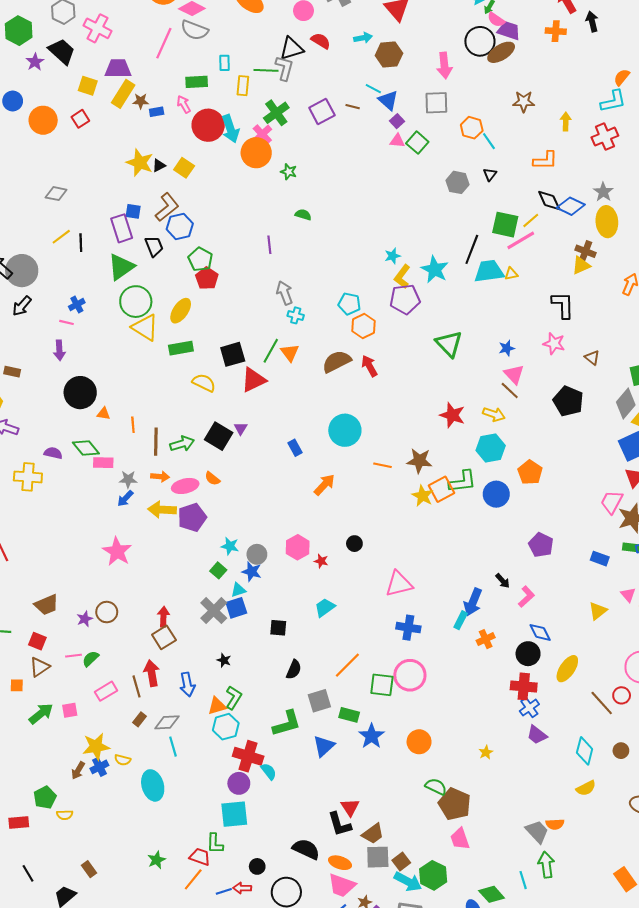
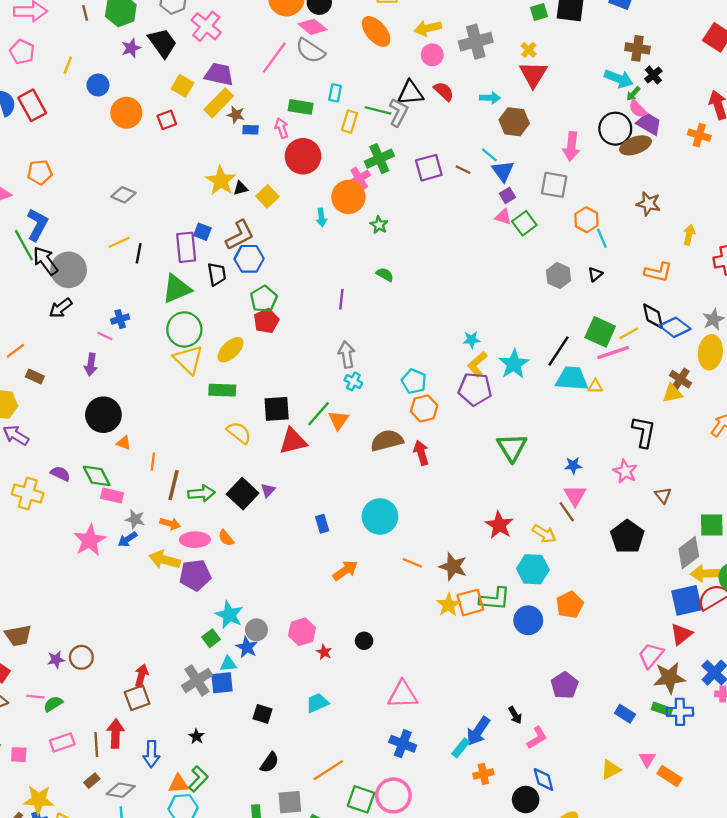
cyan arrow: (230, 129) -> (321, 217), moved, size x0.6
cyan star: (230, 546) -> (229, 615), size x1.4
pink star: (117, 551) -> (90, 540), moved

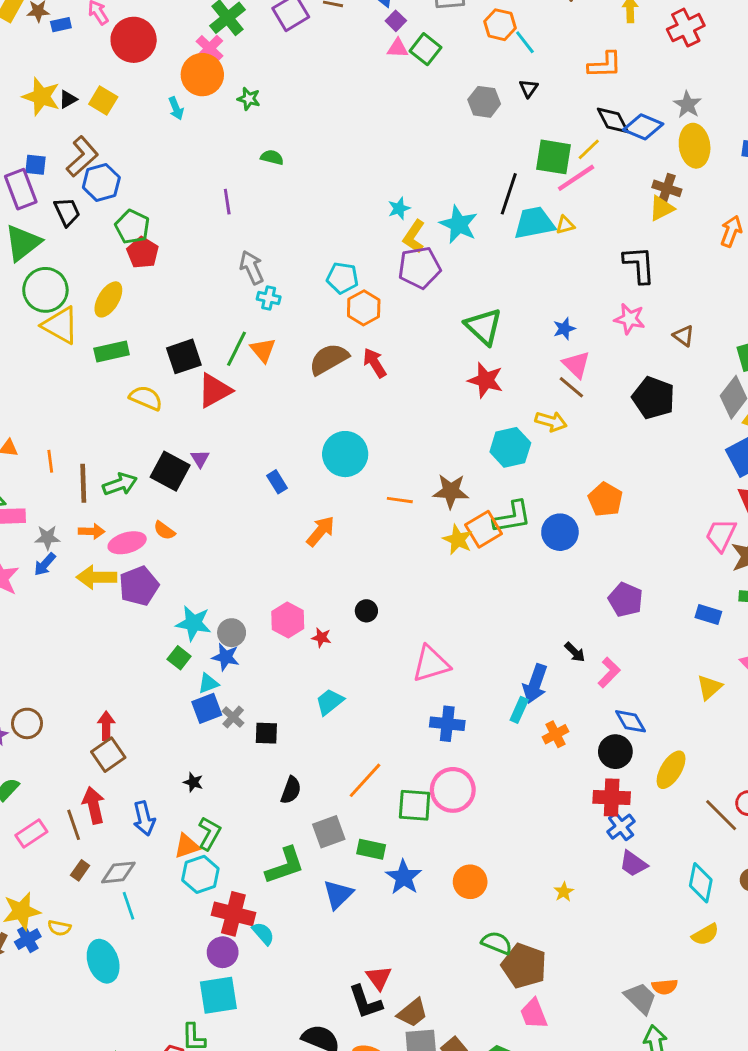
red star: (499, 525) -> (486, 380), moved
cyan hexagon: (533, 569) -> (510, 447), moved
gray cross: (197, 680) -> (233, 717), moved, size x0.6

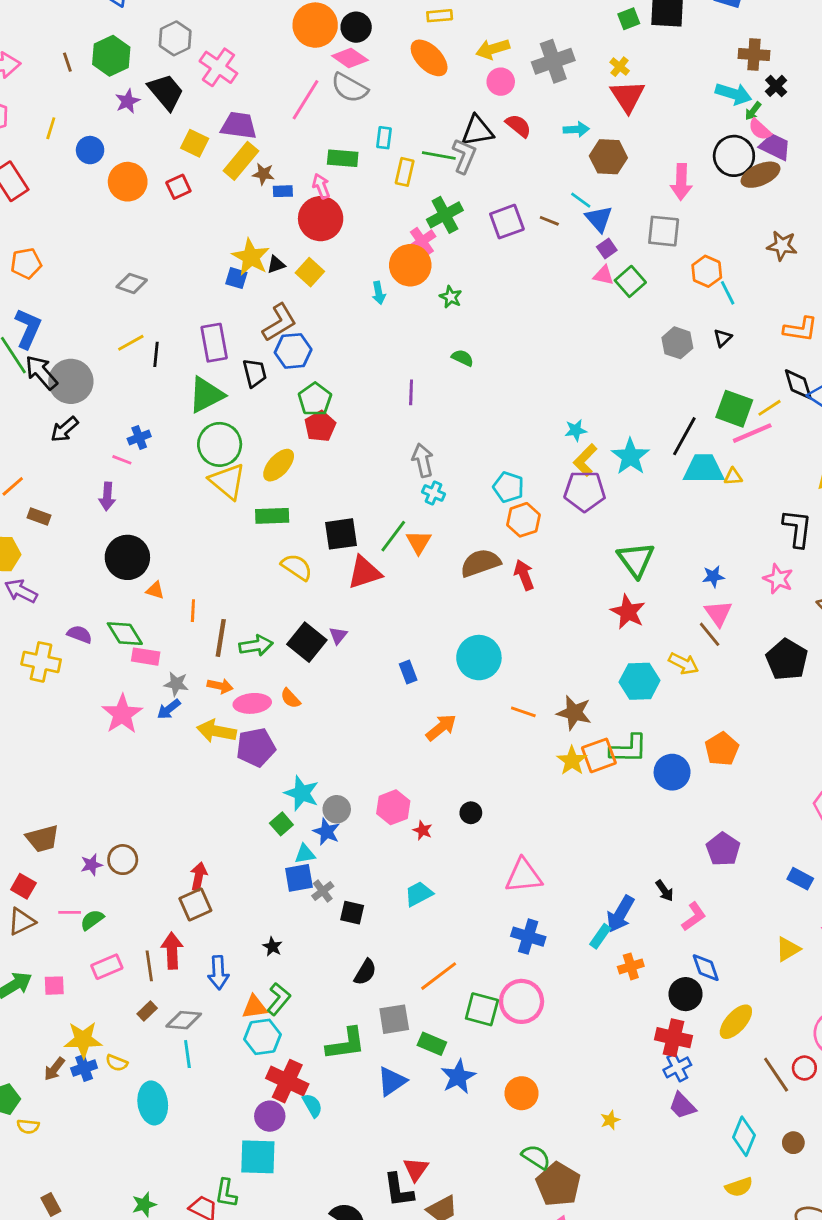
red circle: (134, 40) -> (321, 219), moved
blue square: (36, 165) -> (236, 278), moved

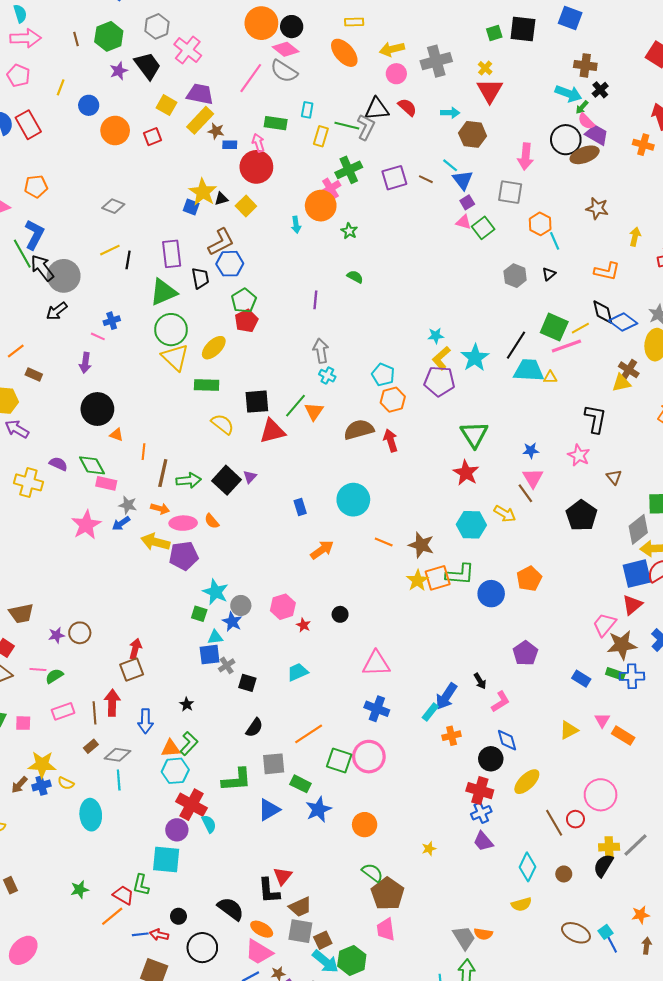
green square: (281, 824) -> (199, 614), turned -35

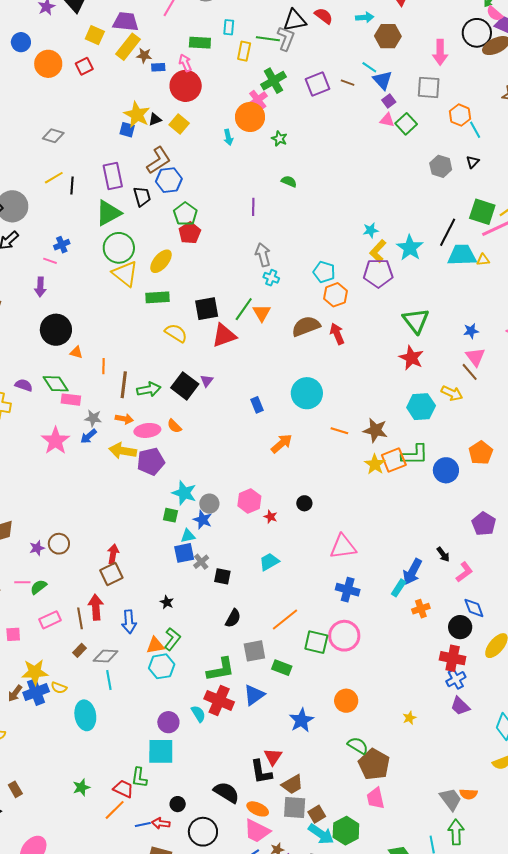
blue cross: (41, 786) -> (36, 692), size x1.4
red cross: (191, 805) -> (219, 700), moved
blue star: (318, 809) -> (301, 720), moved

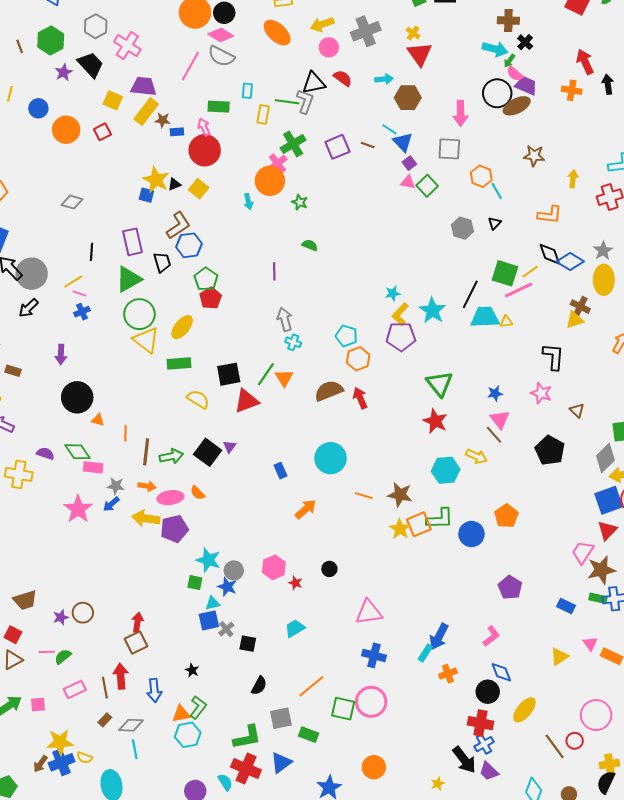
yellow line: (54, 178) -> (73, 282), moved
pink line: (50, 261) -> (79, 294), moved
black arrow: (443, 554) -> (464, 760), moved, size x1.8

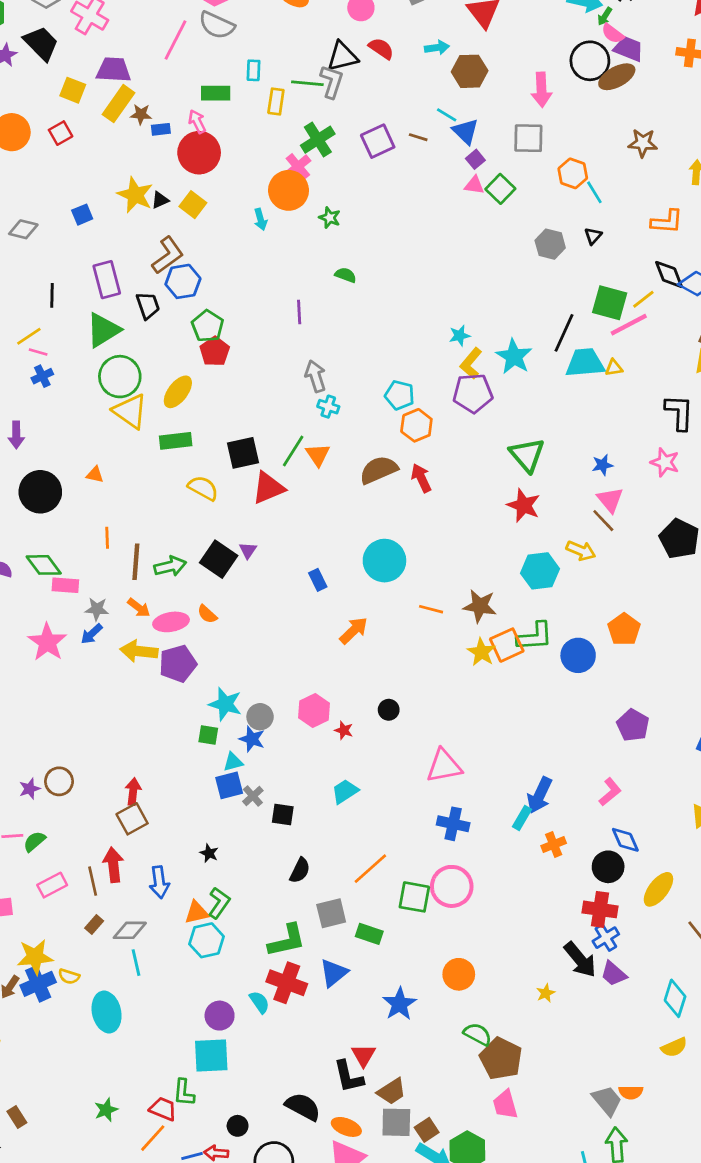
blue square: (146, 195) -> (82, 215), moved, turned -35
orange triangle: (98, 420) -> (95, 475), moved
orange arrow: (147, 486) -> (139, 608), turned 30

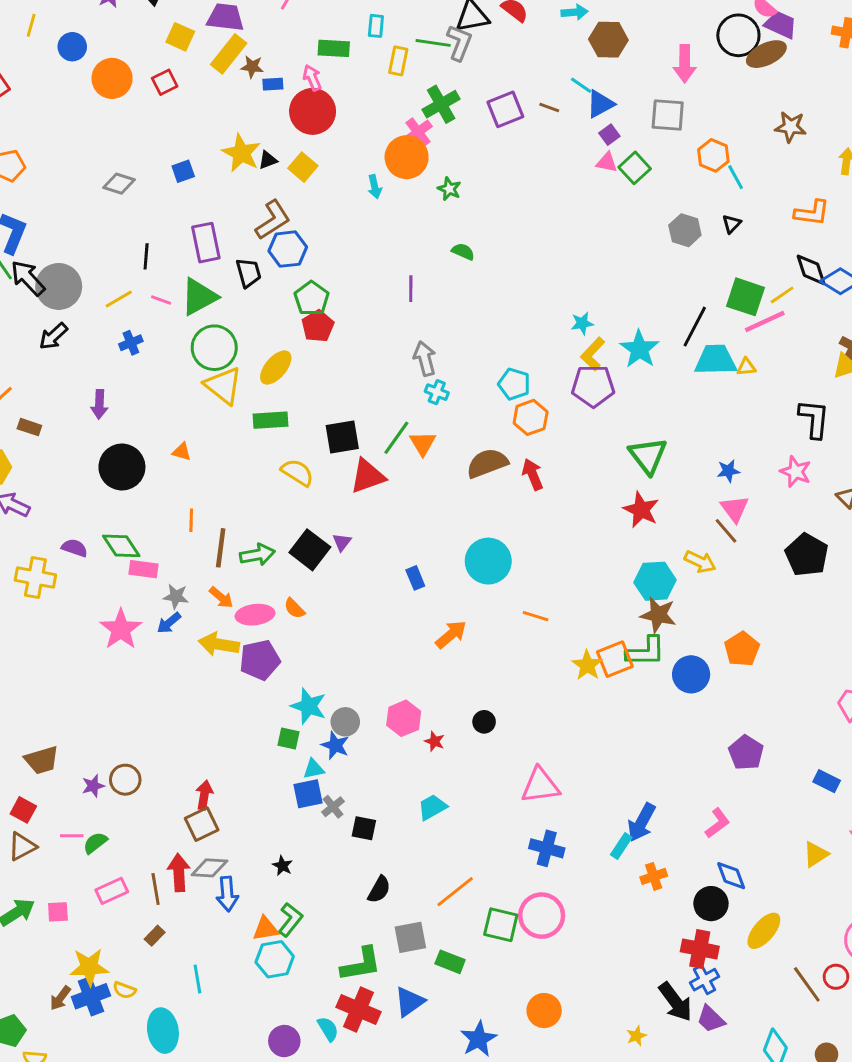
blue triangle: (465, 131) -> (600, 104), turned 44
pink line: (38, 352) -> (161, 300), moved
brown star: (480, 606) -> (658, 615), moved
gray diamond: (130, 930) -> (209, 868), moved

